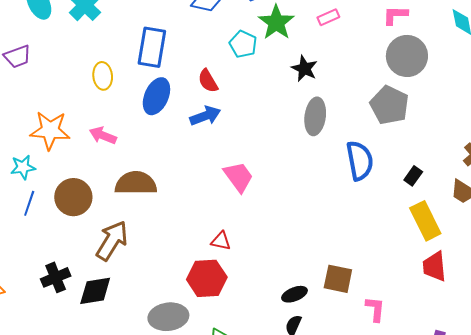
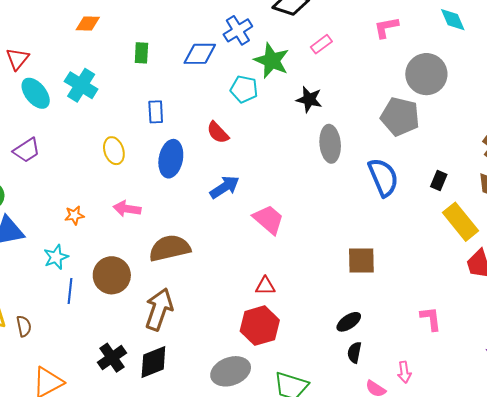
blue rectangle: (152, 47) -> (156, 112), size x0.6
gray circle: (407, 56) -> (426, 74), moved
blue arrow: (205, 116) -> (225, 187), moved
orange star: (50, 130) -> (74, 215), size x0.5
brown square: (338, 279) -> (361, 260), moved

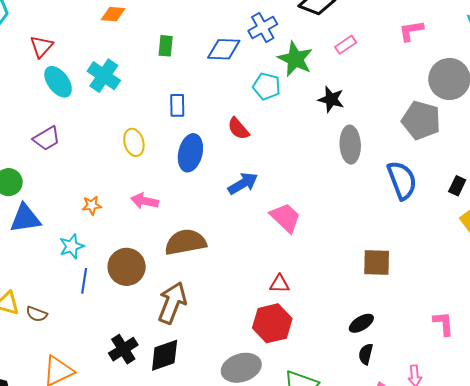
brown semicircle: (24, 326) -> (37, 314), turned 120

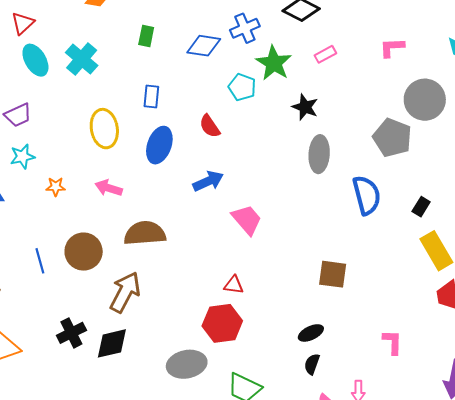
yellow ellipse: (134, 142) -> (104, 129), size x1.4
cyan star: (72, 246) -> (22, 156), moved
blue line: (84, 281) -> (40, 261), turned -30

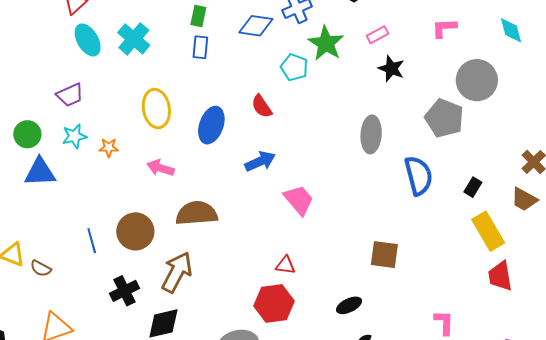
blue rectangle: (151, 96) -> (200, 47), moved
black star: (305, 107) -> (391, 69), moved
orange star: (56, 187) -> (109, 148), moved
black cross: (71, 333) -> (124, 291), moved
black ellipse: (311, 333) -> (349, 305), moved

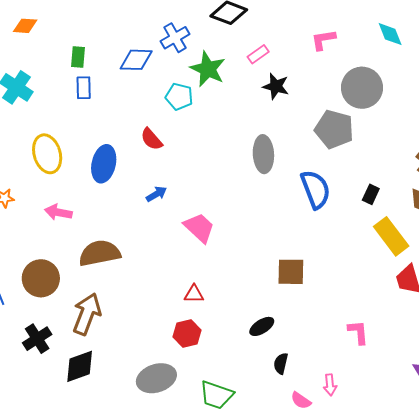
blue arrow: (260, 161) -> (156, 194), size x0.7
red hexagon: (274, 304) -> (187, 334), size x0.7

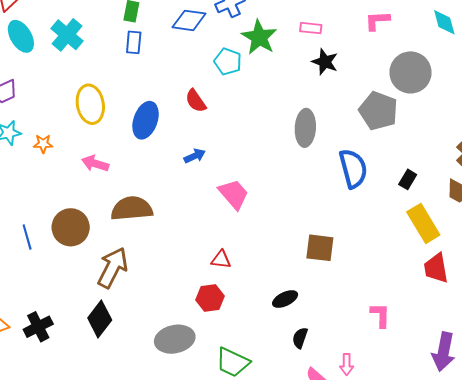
pink rectangle: (258, 54) -> (311, 28), turned 35
black cross: (37, 339) -> (38, 327), moved
black diamond: (80, 366) -> (100, 319), turned -39

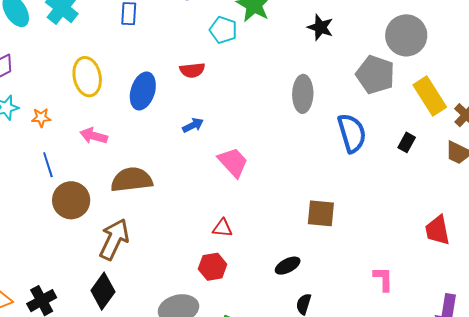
red semicircle: (196, 101) -> (192, 70), turned -60
yellow rectangle: (423, 223) -> (430, 96), moved
blue line: (27, 237) -> (48, 165), moved

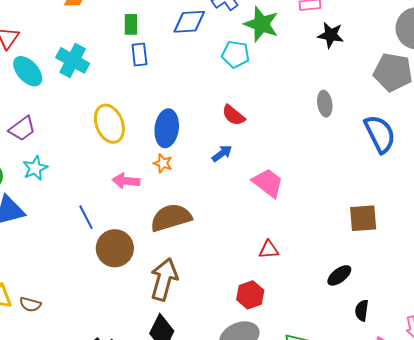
red semicircle: (192, 70) -> (234, 115), moved, turned 55
gray ellipse: (303, 94) -> (325, 104), size x0.7
orange star: (41, 118) -> (163, 163), moved, turned 30
red hexagon: (213, 267) -> (250, 295), moved

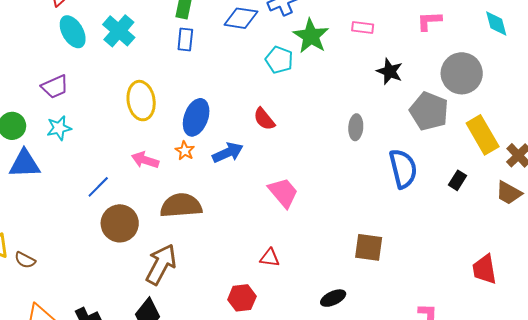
black star: (331, 35) -> (390, 71), moved
blue arrow: (222, 153) -> (228, 153), moved, size x1.4
blue line: (86, 217) -> (98, 187), turned 60

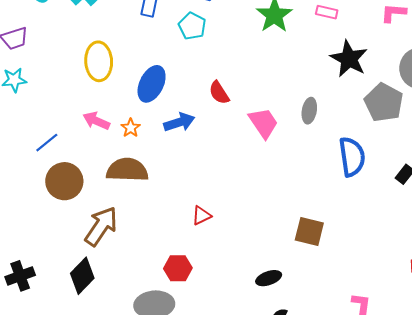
cyan pentagon: (279, 60) -> (192, 26), moved
black star: (390, 71) -> (349, 59), size x1.4
orange star: (185, 151) -> (131, 128), moved
pink trapezoid: (283, 192) -> (263, 123), moved
red triangle: (270, 258) -> (201, 216), moved, turned -40

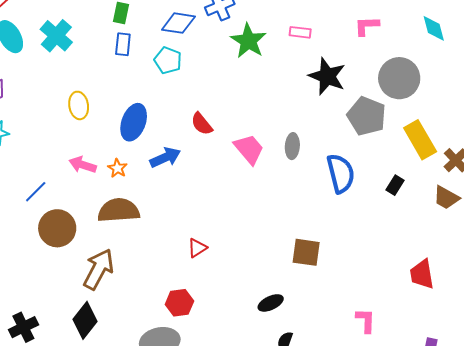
yellow ellipse: (99, 61) -> (79, 105), size x0.7
gray ellipse: (309, 111) -> (292, 146), moved

